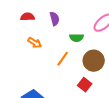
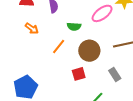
red square: (85, 85) -> (79, 74), turned 32

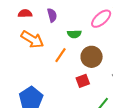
orange arrow: (32, 28) -> (32, 39), size x1.6

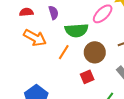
green semicircle: (74, 34) -> (76, 30), size x1.6

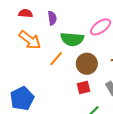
red square: (87, 77) -> (83, 87), moved

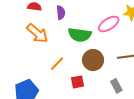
orange line: (56, 59) -> (57, 64), moved
red square: (83, 87) -> (77, 82), moved

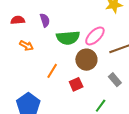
pink ellipse: (109, 24) -> (95, 36), moved
orange arrow: (37, 33) -> (26, 46), size x0.6

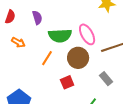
red semicircle: (18, 20) -> (10, 17), turned 112
pink ellipse: (95, 36) -> (87, 34), turned -75
orange line: (52, 71) -> (47, 58), moved

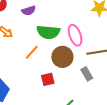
purple semicircle: (37, 18) -> (29, 11), turned 80
gray rectangle: (106, 79) -> (87, 74), moved

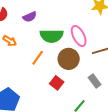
gray rectangle: (87, 74) -> (95, 81), moved
red square: (48, 79) -> (57, 83), turned -32

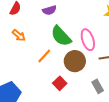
purple semicircle: (30, 17) -> (49, 10), moved
green semicircle: (52, 36) -> (61, 36), turned 40

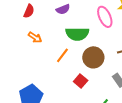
green semicircle: (61, 36) -> (77, 34), turned -40
pink ellipse: (88, 40) -> (105, 17), moved

